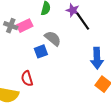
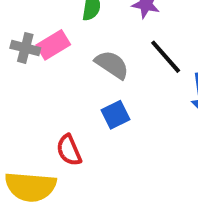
black line: (83, 21) -> (166, 57), moved
blue square: (41, 51) -> (115, 115), moved

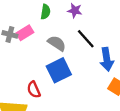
blue square: (115, 115) -> (59, 70), size x1.6

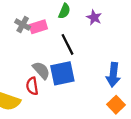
black line: (86, 39) -> (68, 44), moved
gray semicircle: (57, 43) -> (41, 70), moved

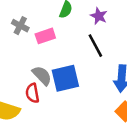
pink rectangle: (38, 27) -> (45, 36), moved
black line: (68, 44) -> (95, 46), moved

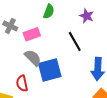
purple star: (99, 16) -> (87, 16), moved
gray semicircle: (42, 76) -> (33, 58), moved

